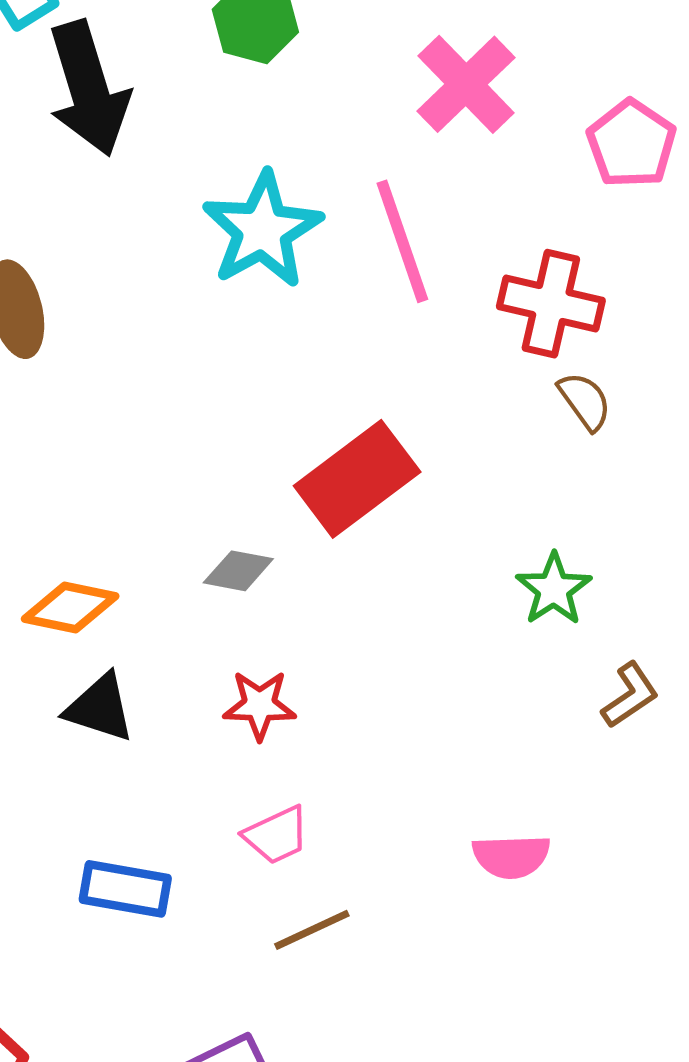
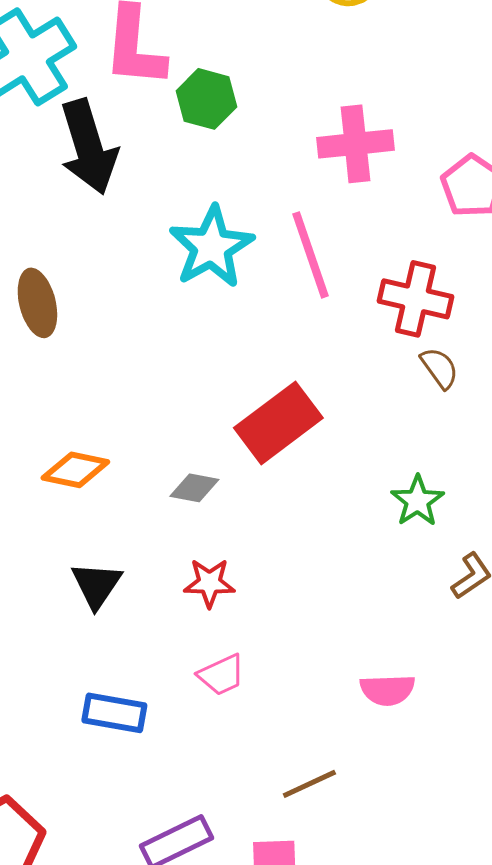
pink cross: (466, 84) -> (355, 144), turned 38
orange diamond: (70, 608) -> (75, 470), moved
black triangle: (100, 708) -> (96, 585), turned 46
brown line: (312, 930) -> (309, 784), moved

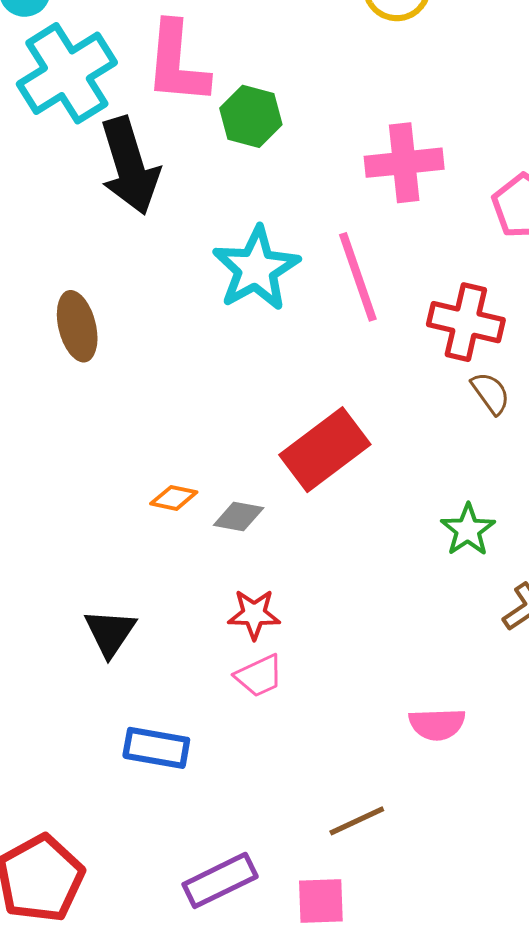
orange diamond: (75, 470) -> (174, 498), moved, size x0.7
black triangle: (96, 585) -> (110, 633), moved
pink trapezoid: (221, 675) -> (259, 676), moved

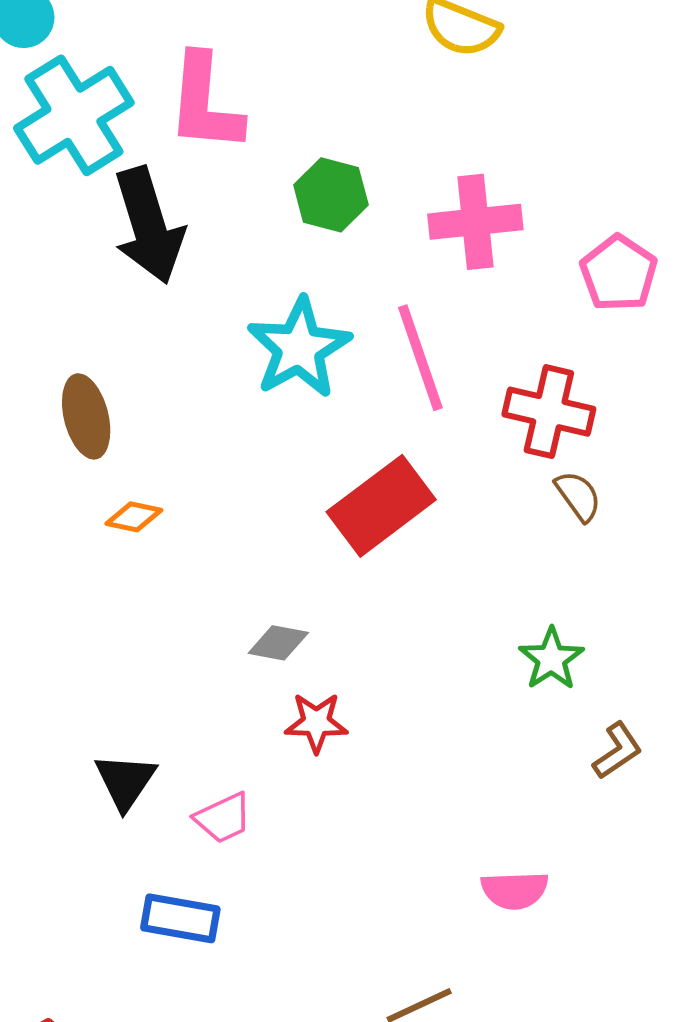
green hexagon: (251, 116) -> (331, 195), moved
red rectangle: (325, 450) -> (381, 506), moved
orange diamond: (174, 498) -> (134, 517), moved
red star: (254, 614) -> (316, 723), moved
pink trapezoid: (259, 676) -> (223, 818), moved

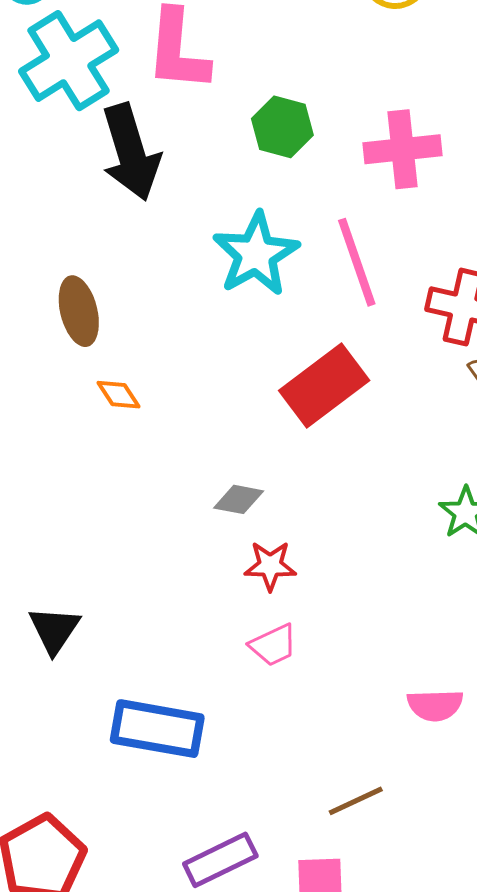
orange diamond: (134, 517) -> (118, 395), turned 45
black triangle: (125, 781) -> (54, 630), moved
pink trapezoid: (223, 818) -> (273, 645), moved
blue rectangle: (180, 918) -> (157, 729), size x1.4

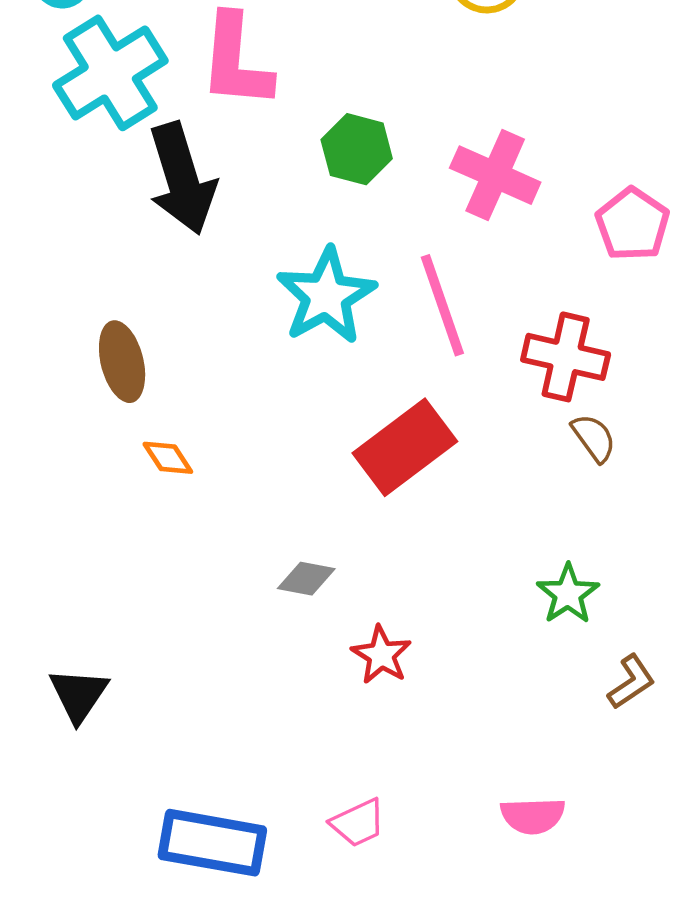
pink cross: (403, 149) -> (495, 175), turned 30
red star: (270, 566) -> (381, 655), moved, turned 30
black triangle: (54, 630) -> (79, 695), moved
pink trapezoid: (273, 645) -> (358, 823), moved

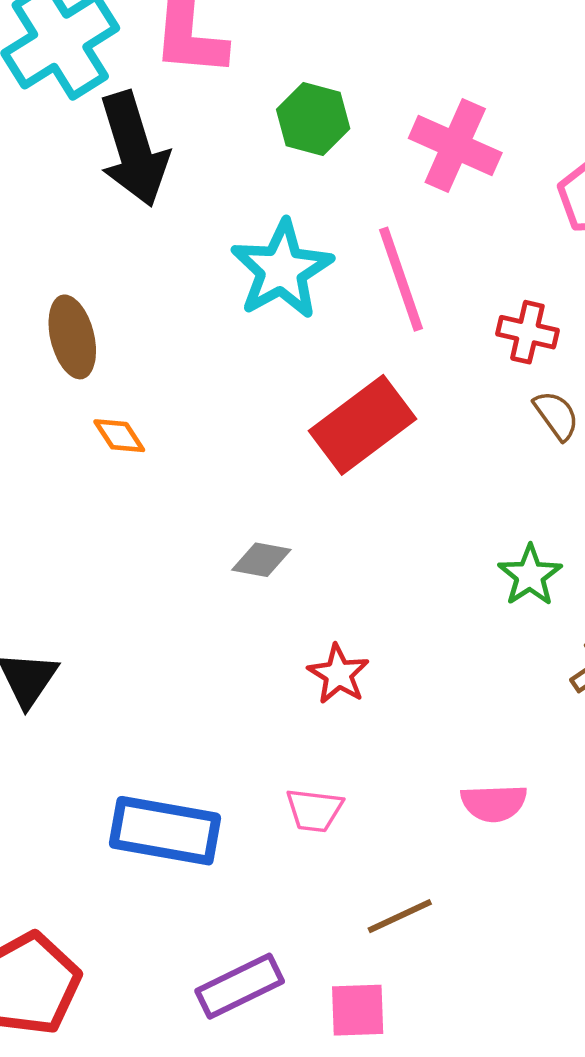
red cross: (566, 357) -> (527, 332), size x0.7
red star: (381, 655) -> (338, 674), moved
pink trapezoid: (358, 823) -> (314, 810), turned 32

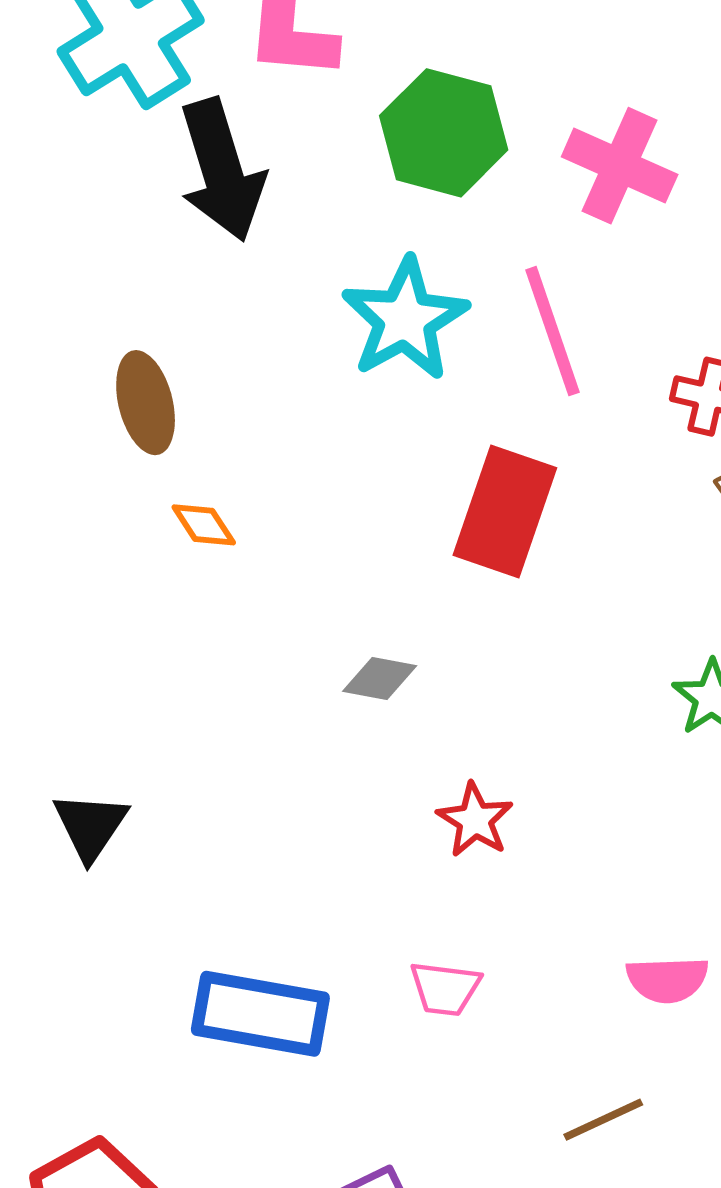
green hexagon: (313, 119) -> (444, 133), size x1.4
red rectangle: (362, 425) -> (505, 511), turned -34
brown line: (400, 916) -> (603, 1120), moved

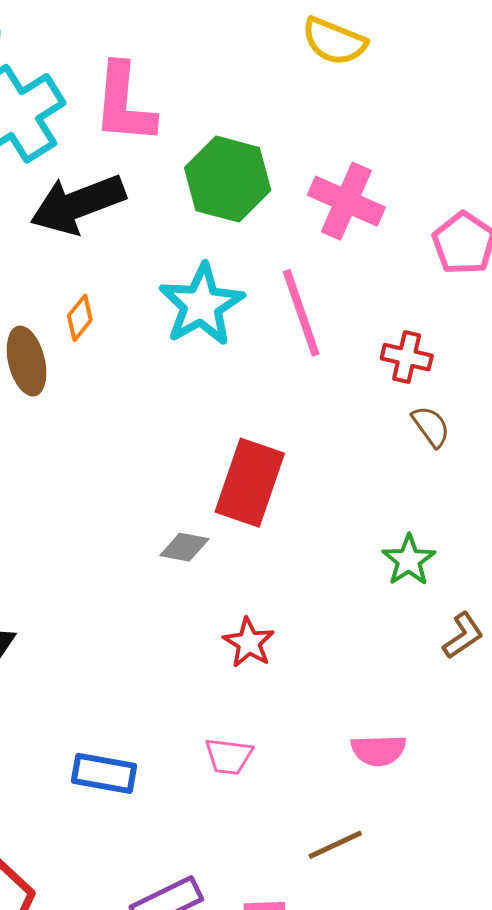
black arrow: (222, 170) -> (78, 204), turned 86
red rectangle: (505, 511) -> (250, 483), moved
orange diamond: (204, 525) -> (80, 318), moved, turned 72
blue rectangle: (260, 1014) -> (104, 773), size x0.7

